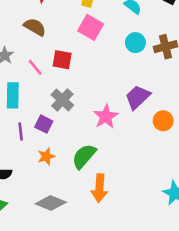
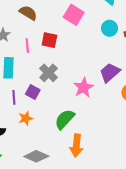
pink line: (35, 67) -> (27, 46), turned 32
orange star: (46, 156) -> (26, 118), moved

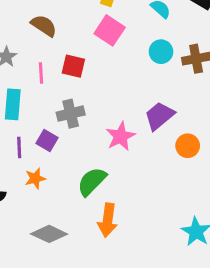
gray cross: (49, 73) -> (71, 114), turned 30

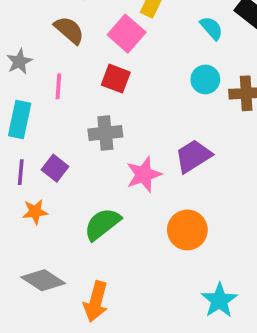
pink square: (110, 30) -> (127, 34), moved
red square: (73, 66) -> (116, 79), moved
gray cross: (71, 114) -> (105, 133), moved
orange circle: (188, 146) -> (187, 230), moved, size x1.4
orange arrow: (108, 220) -> (96, 302), moved

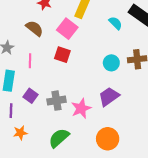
cyan circle: (205, 79) -> (111, 63), moved
gray cross: (105, 133) -> (57, 101), moved
purple square: (55, 168) -> (31, 96), moved

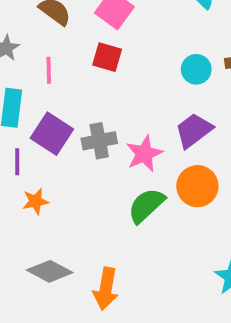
purple square: (31, 96) -> (52, 134), size x1.5
green semicircle: (59, 138) -> (146, 205), moved
orange circle: (108, 139) -> (197, 186), moved

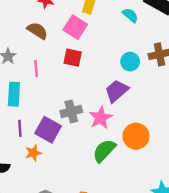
purple trapezoid: (194, 130) -> (117, 91), moved
purple square: (52, 134) -> (48, 130), moved

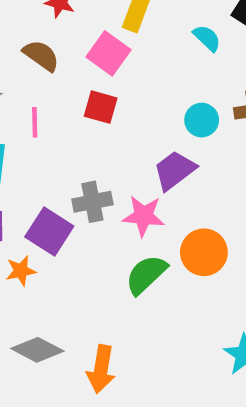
pink star: (101, 118) -> (143, 216), turned 30

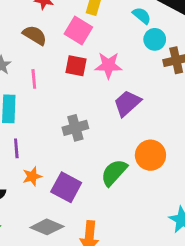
cyan circle: (202, 120) -> (155, 39), moved
pink star: (143, 216) -> (108, 65), moved
purple square: (49, 231) -> (66, 187), moved

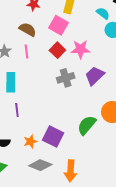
red square: (76, 66) -> (57, 50), turned 35
pink line: (34, 79) -> (27, 52), moved
gray cross: (75, 128) -> (66, 78), moved
orange star: (32, 176) -> (30, 141), moved

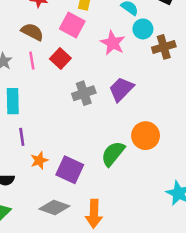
pink star: (80, 49) -> (113, 43), moved, turned 30
red square: (57, 50) -> (60, 58), moved
orange star: (30, 141) -> (39, 160), moved

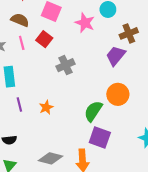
brown cross: (164, 47) -> (129, 33), moved
purple trapezoid: (121, 89) -> (116, 56), moved
orange star: (39, 160) -> (46, 107), moved
purple square: (70, 170) -> (100, 137), moved

